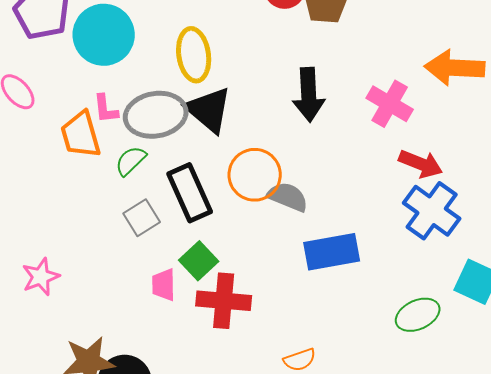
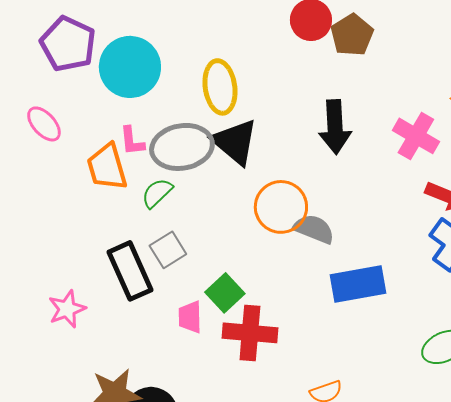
black rectangle: (190, 193) -> (130, 271), moved

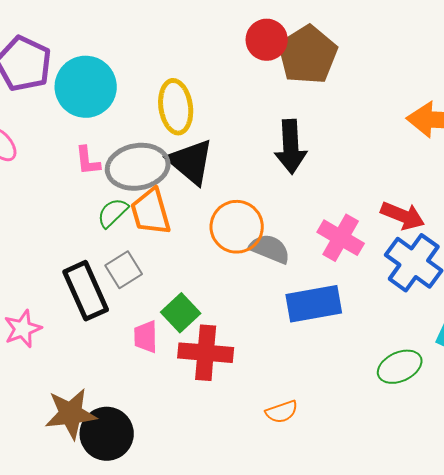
brown pentagon: (352, 35) -> (308, 55), size x1.4
pink cross: (416, 136) -> (341, 238), moved
orange trapezoid: (107, 167) -> (151, 212), moved

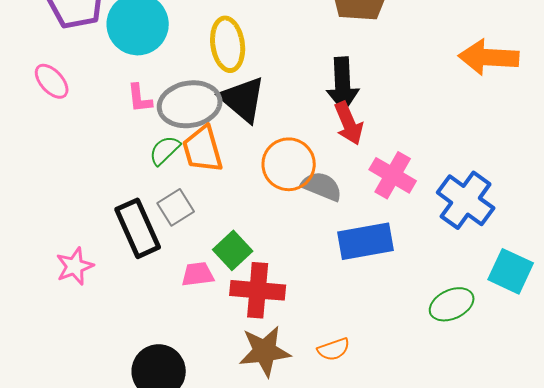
red arrow: (403, 216) -> (349, 123), moved, turned 45
pink trapezoid: (146, 337) -> (198, 274), turned 84
brown star: (71, 414) -> (265, 351), moved

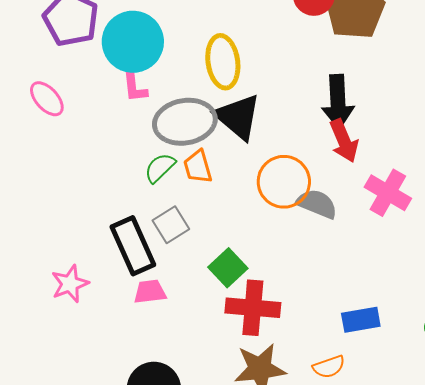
pink L-shape: (140, 98) -> (135, 88), moved
orange trapezoid: (203, 149) -> (198, 167), size x0.7
blue rectangle: (366, 241) -> (361, 320), moved, size x0.7
pink trapezoid: (198, 274) -> (150, 292), moved

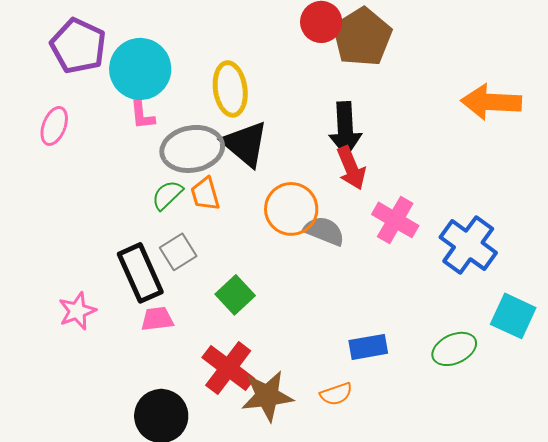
pink ellipse: (47, 99) -> (54, 126), turned 63
red cross: (253, 308) -> (228, 368), moved, turned 32

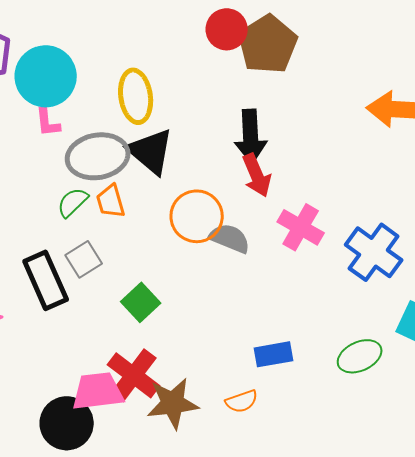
pink trapezoid: (157, 319) -> (98, 391), moved, size x1.6

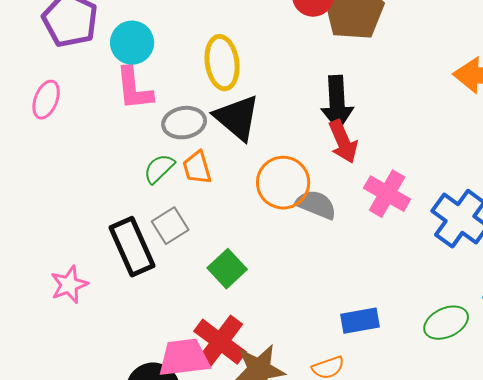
cyan circle: (46, 76) -> (132, 43), size x0.7
pink L-shape: (48, 122) -> (134, 89), size x1.5
gray ellipse: (98, 156) -> (184, 123), size x0.7

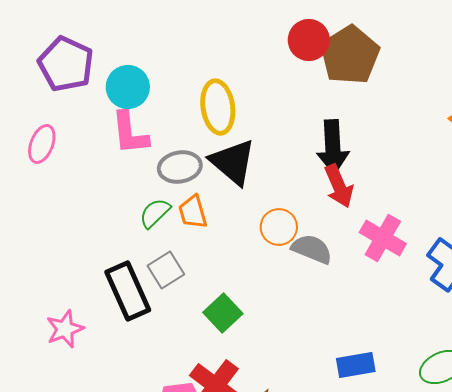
orange circle: (283, 183) -> (279, 227), size x0.7

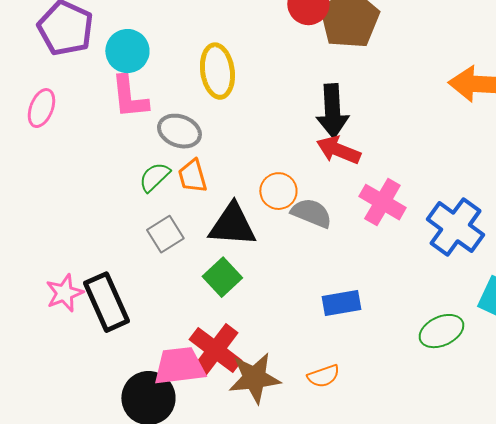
black triangle: (233, 162) -> (232, 225), moved, turned -36
gray ellipse: (180, 167) -> (179, 131), turned 30
red arrow: (339, 186) -> (338, 150), turned 135
black rectangle: (128, 291) -> (106, 302), moved
blue rectangle: (356, 365) -> (341, 303), moved

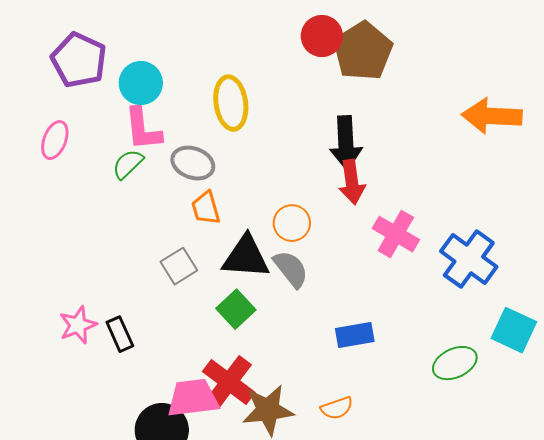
red arrow: (338, 150) -> (352, 182), turned -120
green semicircle: (154, 177) -> (128, 164), moved
gray semicircle: (311, 213) -> (291, 269), moved, turned 30
black rectangle: (106, 302) -> (120, 334), size x0.6

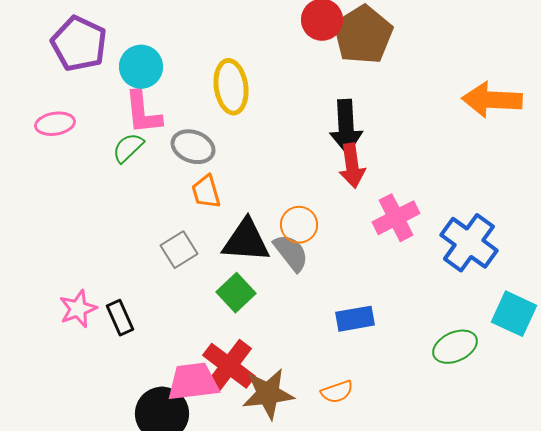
pink ellipse: (55, 140) -> (55, 124), turned 60
orange circle: (292, 223) -> (299, 225), moved
pink cross: (396, 234) -> (396, 218), turned 33

